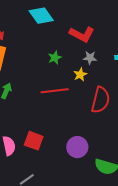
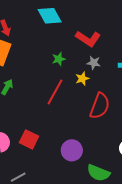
red line: (55, 91) -> (55, 92), turned -60

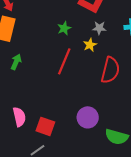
red square: (29, 139) -> (45, 126), moved

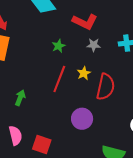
yellow star: (90, 45) -> (84, 73), moved
green arrow: (16, 62) -> (20, 98), moved
purple circle: (88, 117) -> (82, 119), moved

